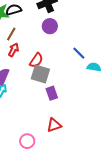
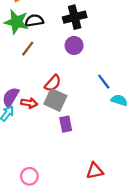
red arrow: (13, 50) -> (29, 103), moved, turned 64
red triangle: (54, 125) -> (95, 171), moved

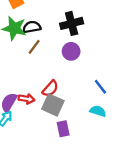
brown line: (28, 49) -> (34, 47), moved
cyan semicircle: (119, 100) -> (98, 111), moved
red arrow: (29, 103) -> (26, 99), moved

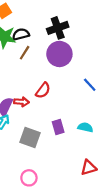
purple circle: (71, 51) -> (59, 54), size x1.5
gray square: (53, 105) -> (30, 138), moved
cyan semicircle: (98, 111) -> (85, 127), moved

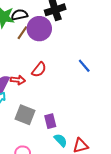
purple circle: (59, 54) -> (39, 29), moved
purple rectangle: (58, 127) -> (50, 121), moved
cyan semicircle: (85, 127) -> (61, 140), moved, turned 32

